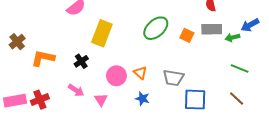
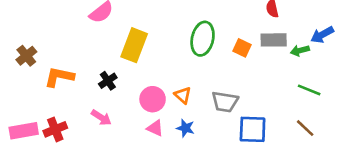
green ellipse: (156, 28) -> (203, 39), turned -35
pink triangle: (101, 100) -> (155, 128), moved, turned -32

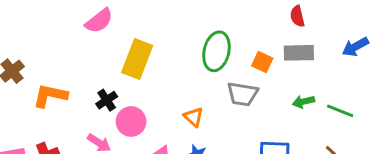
green arrow: (300, 50) -> (303, 102), moved
pink circle: (153, 99) -> (131, 121), moved
gray trapezoid: (225, 102) -> (242, 94), moved

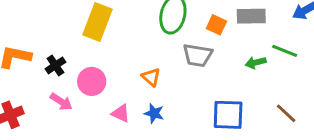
black cross: (107, 100) -> (55, 65), moved
green line: (340, 111) -> (285, 51), moved

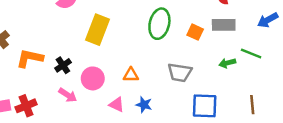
gray trapezoid: (198, 55) -> (180, 72), moved
orange triangle: (151, 77) -> (131, 75), moved, turned -42
brown line: (286, 113) -> (252, 105), turned 42

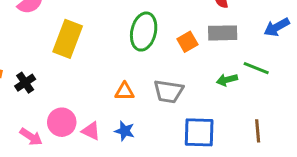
orange square: (195, 32) -> (187, 42), turned 35
orange triangle: (131, 75) -> (125, 91), moved
pink circle: (93, 78) -> (62, 122), moved
pink arrow: (68, 95) -> (31, 137), moved

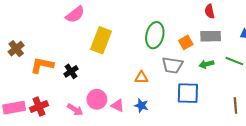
green arrow: (227, 80) -> (207, 64), moved
gray trapezoid: (168, 91) -> (172, 65), moved
blue square: (199, 132) -> (188, 93), moved

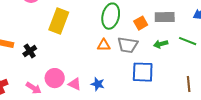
orange triangle: (141, 78) -> (104, 45), moved

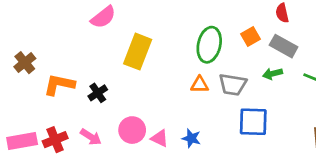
gray rectangle: (165, 17) -> (284, 46), turned 30
orange square: (141, 23) -> (251, 36), moved
green arrow: (161, 44) -> (273, 74), moved
pink arrow: (34, 88) -> (91, 137), moved

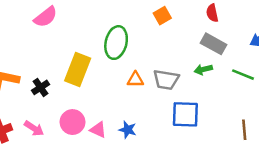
orange square: (251, 36) -> (162, 16), moved
green ellipse: (209, 45) -> (116, 43), moved
yellow rectangle: (138, 52) -> (78, 69), moved

